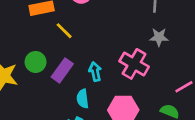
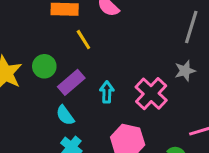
gray star: (159, 37) -> (185, 71), turned -30
cyan semicircle: (83, 99) -> (65, 115), moved, turned -42

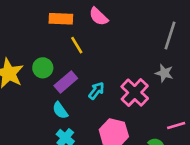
gray star: (185, 71) -> (164, 73), turned 30
cyan arrow: (107, 92) -> (96, 91), turned 36

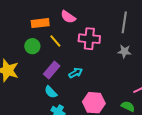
green circle: (43, 68) -> (32, 46), moved
cyan arrow: (96, 91) -> (76, 73), turned 32
pink cross: (135, 93) -> (89, 39), moved, turned -30

